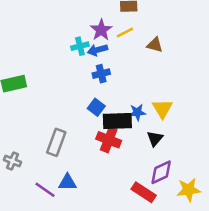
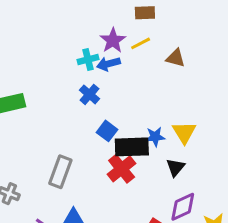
blue cross: (101, 74) -> (89, 94), moved, turned -35
red cross: (109, 140) -> (122, 169), turned 30

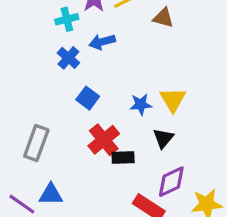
blue arrow: (108, 64) -> (102, 42), moved
black rectangle: (132, 147) -> (123, 157), moved, size x0.6

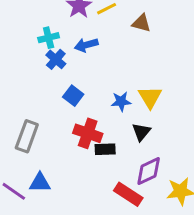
cyan cross: (67, 19) -> (49, 38), moved
red cross: (104, 140) -> (88, 133), turned -32

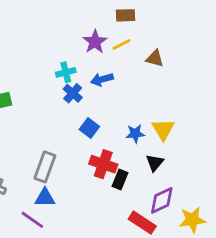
black rectangle: (105, 149) -> (120, 179), turned -66
blue triangle: (40, 183) -> (45, 198), moved

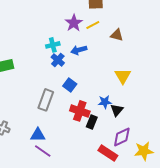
yellow triangle: (163, 129) -> (123, 76), moved
blue star: (135, 134) -> (105, 102), moved
gray rectangle: (45, 167) -> (46, 100), moved
purple line: (32, 220) -> (43, 151), moved

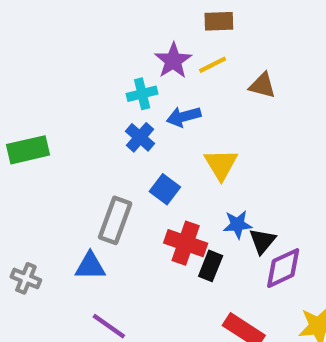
cyan cross: (53, 45) -> (142, 94), moved
yellow triangle: (123, 76) -> (221, 164), moved
blue triangle: (38, 135) -> (90, 266), moved
purple diamond: (122, 137) -> (283, 268), moved

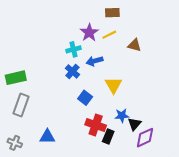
gray rectangle: (115, 220) -> (21, 105), moved

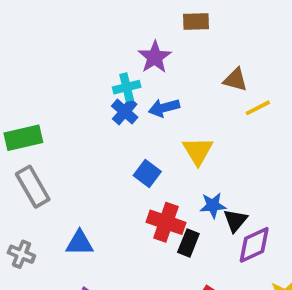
yellow line: (109, 35) -> (258, 108), moved
blue cross: (72, 71) -> (125, 112), moved
gray rectangle: (21, 105) -> (33, 187), turned -50

